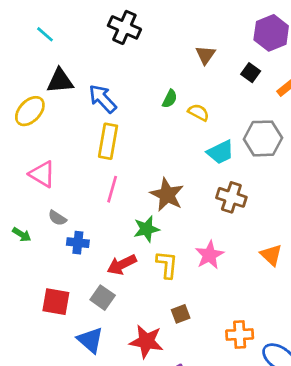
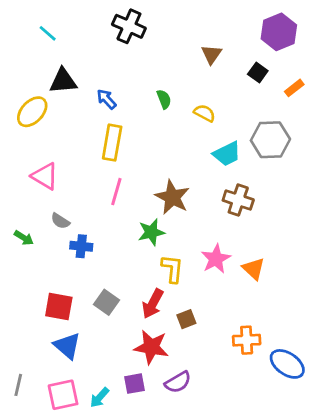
blue arrow: (103, 99) -> (106, 99), size x0.7
green semicircle: (170, 99) -> (164, 99), moved, turned -48
orange triangle: (271, 255) -> (254, 269), moved
red arrow: (122, 265) -> (153, 304), moved, turned -36
blue triangle: (90, 340) -> (67, 346), moved

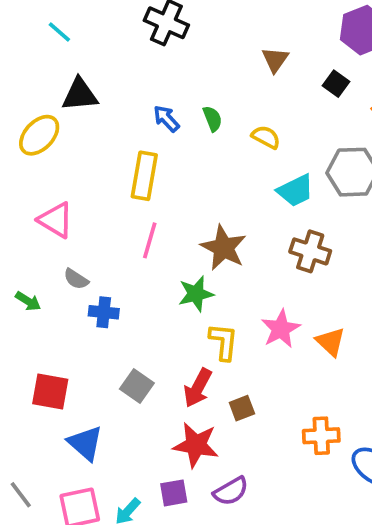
blue arrow: (106, 99) -> (166, 119), moved
red square: (59, 306) -> (50, 392), moved
gray line: (18, 385) -> (21, 495), turned -50

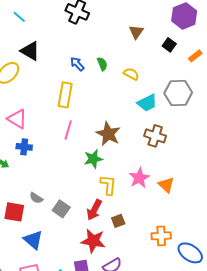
black triangle: (80, 95) -> (30, 51), turned 35
gray semicircle: (76, 279) -> (36, 198), moved
blue cross: (104, 312) -> (24, 147), moved

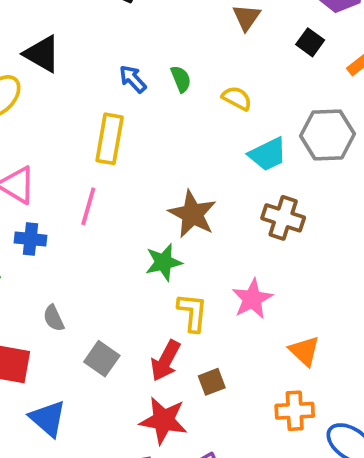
pink line: (68, 130) -> (88, 206), moved
orange triangle: (166, 185) -> (304, 351), moved
gray semicircle: (36, 198) -> (54, 318), moved, turned 32

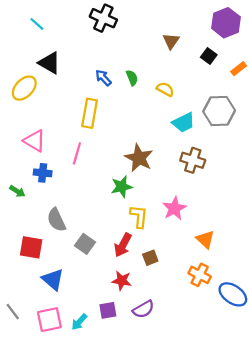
gray semicircle: (54, 318) -> (56, 220), size x1.5
orange cross: (295, 411) -> (200, 275), turned 30
red star: (164, 420) -> (122, 281), size x0.7

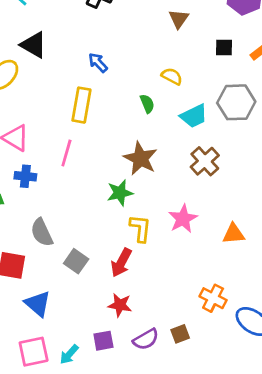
black square: (209, 56) -> (224, 48), moved, turned -35
green semicircle: (132, 78) -> (147, 104), moved
brown cross: (193, 160) -> (205, 161), turned 30
orange triangle: (205, 239) -> (234, 234), moved, turned -48
brown square: (150, 258) -> (180, 334), moved

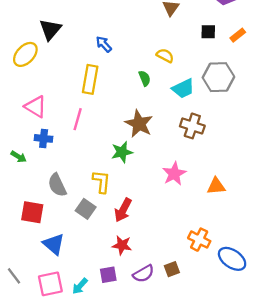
black triangle: (34, 45) -> (50, 29), turned 40
brown cross: (205, 161) -> (192, 126), turned -30
yellow L-shape: (140, 228) -> (101, 182), moved

